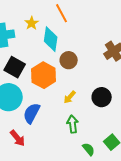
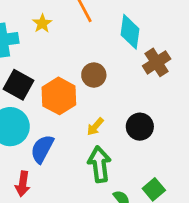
cyan diamond: (51, 39) -> (130, 32), moved
green arrow: (73, 124) -> (99, 164), size x1.4
red arrow: (18, 138) -> (23, 184), turned 48

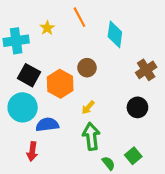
brown cross: (157, 62) -> (146, 70), moved
black circle: (140, 127) -> (137, 107), moved
blue semicircle: (42, 149) -> (47, 125), turned 55

